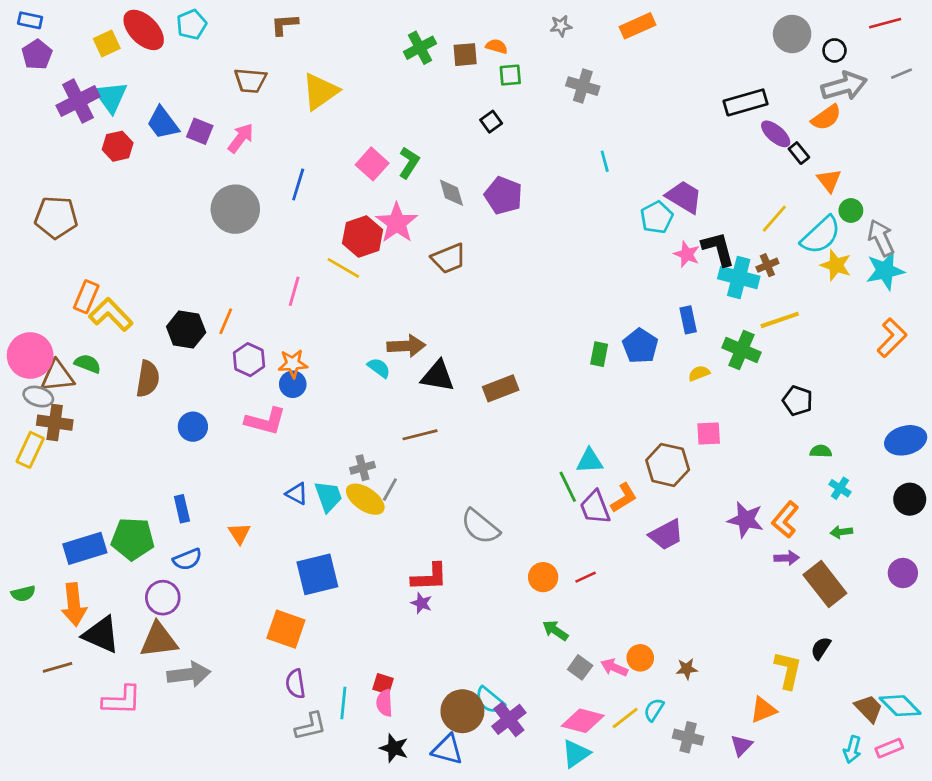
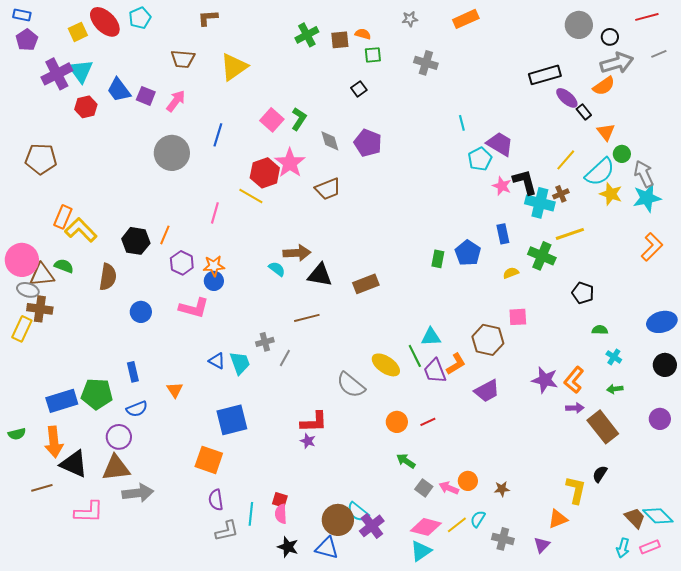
cyan line: (605, 161) -> (462, 123), moved
yellow ellipse: (365, 499) -> (386, 365), moved

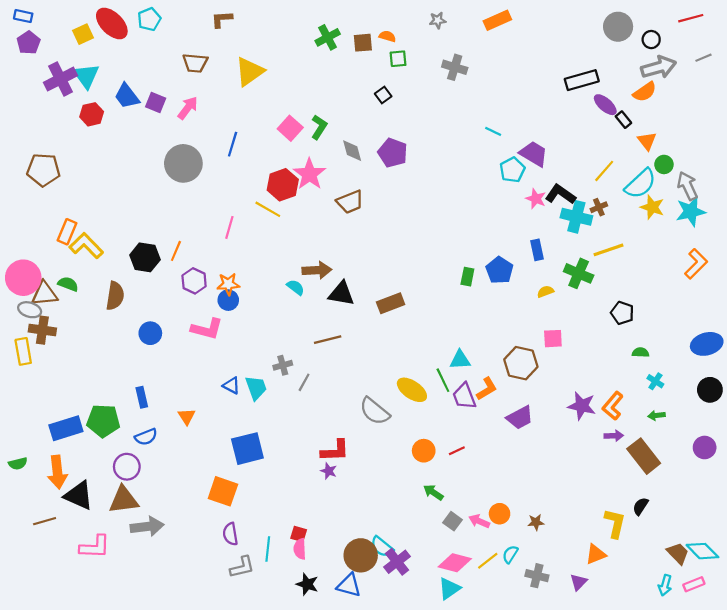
cyan line: (462, 123) -> (493, 131), turned -49
black L-shape: (525, 182) -> (560, 194), turned -40
yellow rectangle: (22, 329) -> (23, 351), turned -35

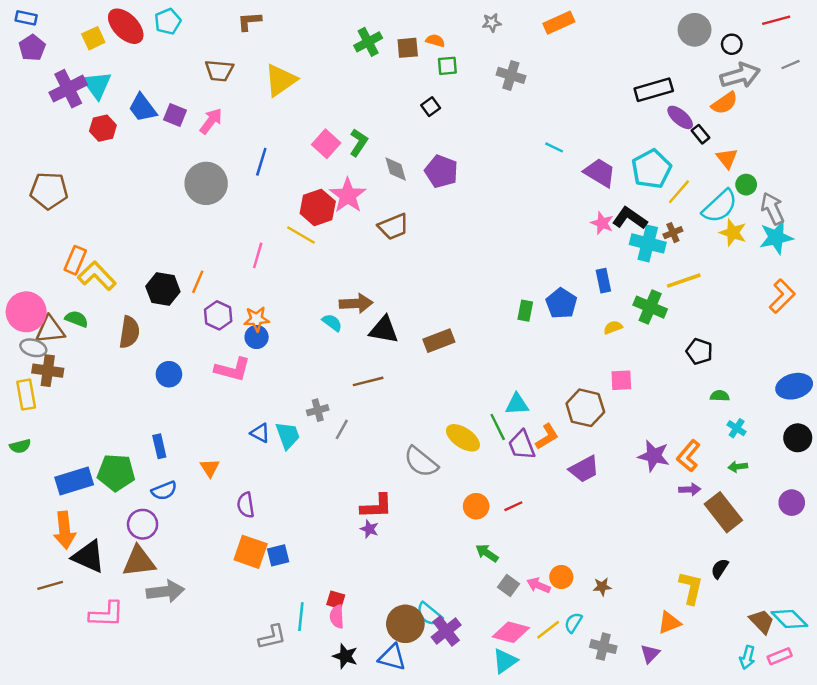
cyan pentagon: (512, 170) -> (651, 169), moved, size x1.4
blue square: (247, 449) -> (278, 555), moved, size x0.6
green semicircle: (18, 464) -> (20, 446), moved
purple semicircle: (230, 534) -> (246, 505), moved

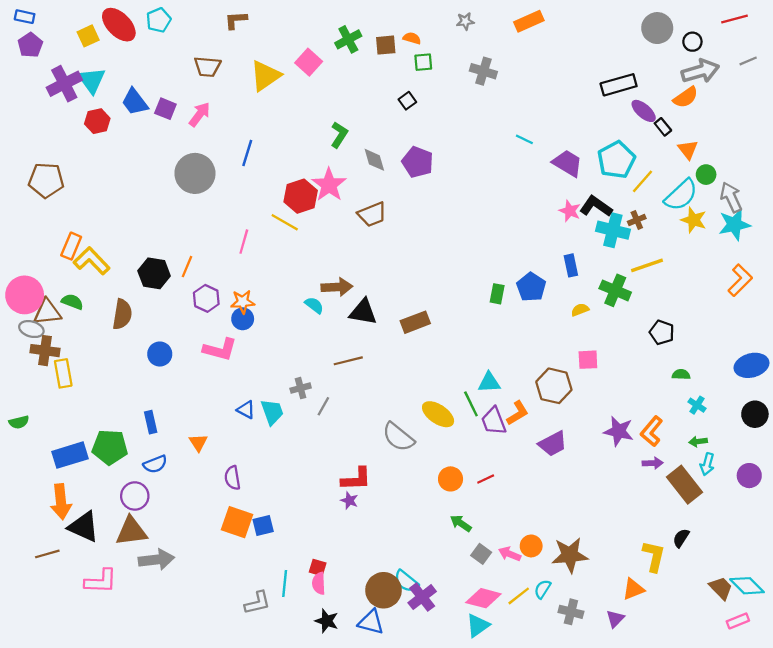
pink square: (326, 144) -> (309, 62), moved
yellow rectangle: (26, 395) -> (63, 373), moved
brown star: (602, 587) -> (570, 555), size x2.0
cyan arrow: (747, 657) -> (707, 464), moved

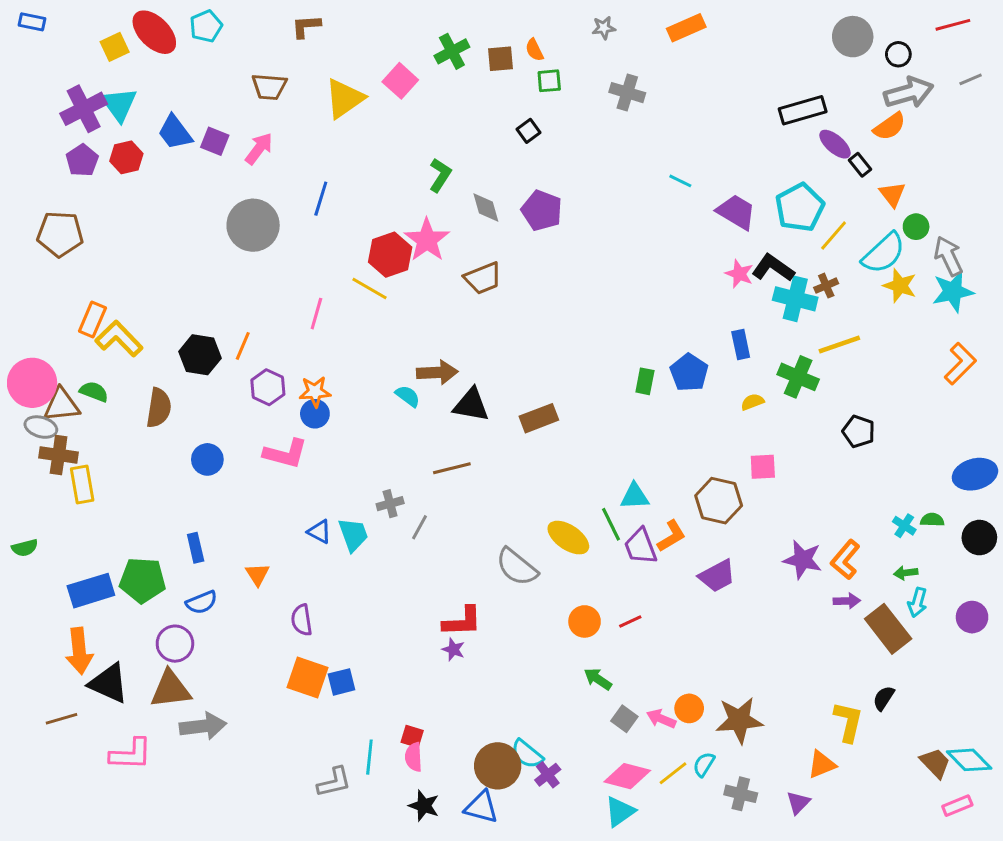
orange semicircle: (412, 38) -> (534, 50), turned -132
purple pentagon: (30, 45) -> (82, 160), moved
green semicircle: (681, 374) -> (932, 520), moved
purple cross: (422, 597) -> (548, 775), size x0.7

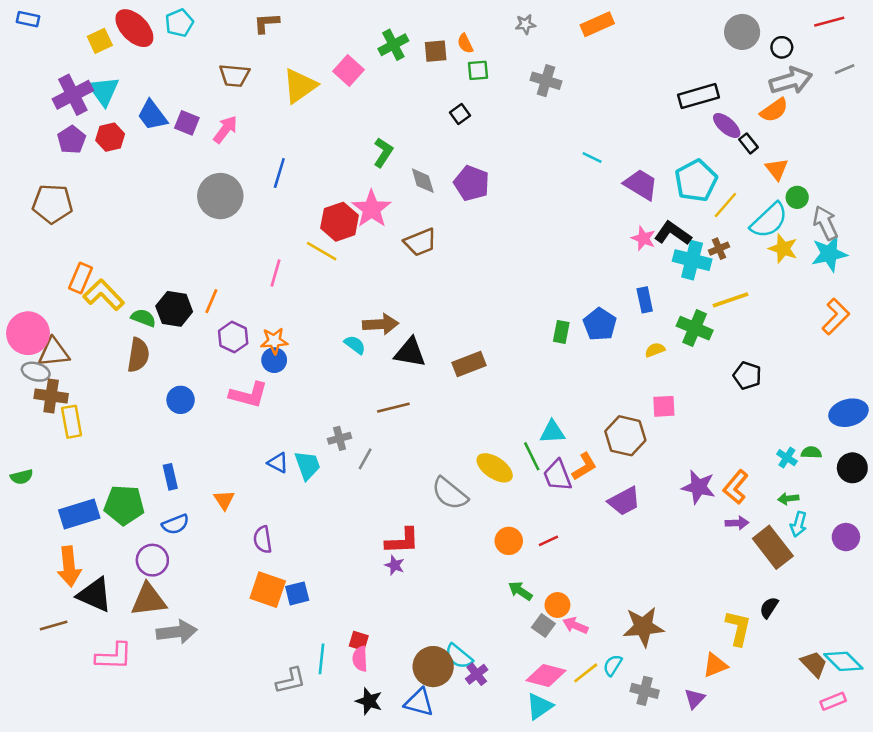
green semicircle: (94, 392) -> (143, 318), moved
orange circle: (689, 708) -> (557, 605), moved

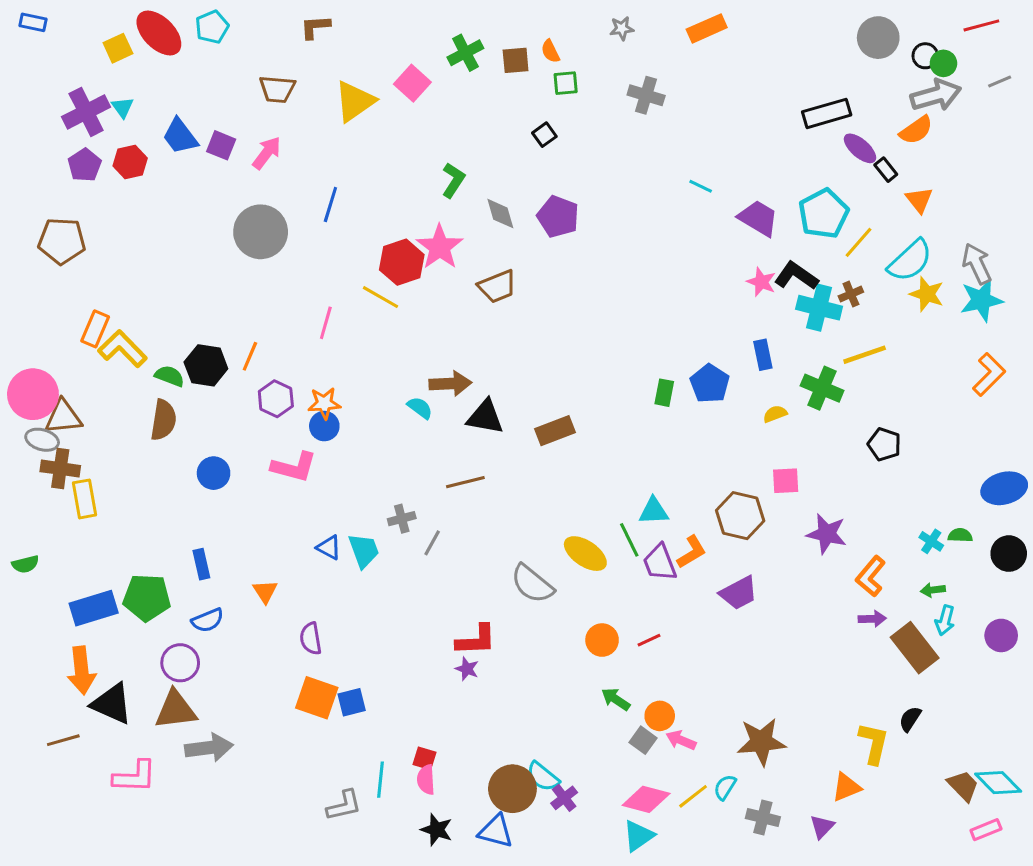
cyan triangle: (104, 91) -> (122, 107), size x0.6
green circle: (797, 197) -> (943, 63), moved
purple star: (698, 487) -> (827, 534), moved

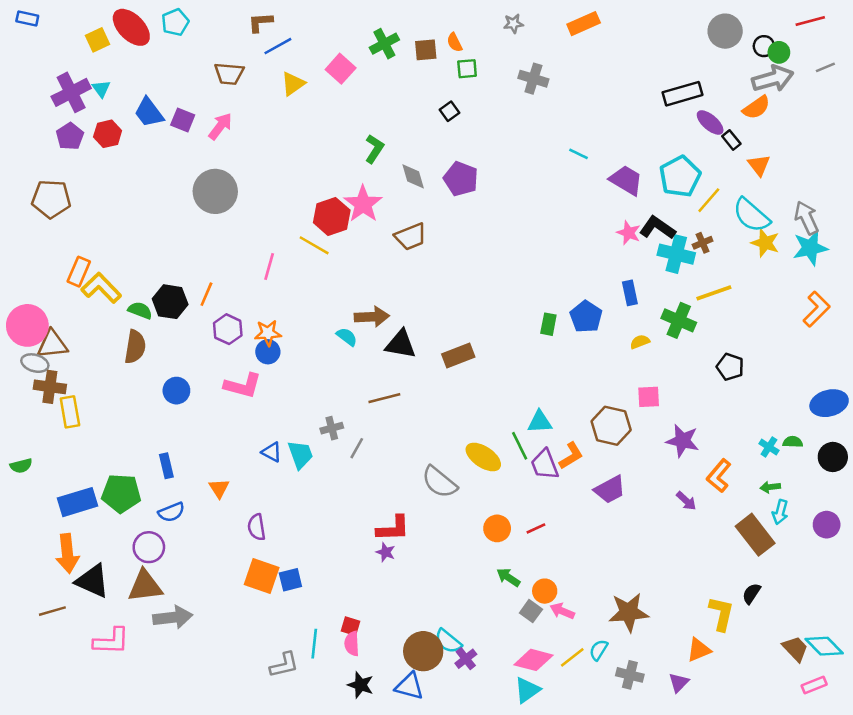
yellow triangle: (355, 101) -> (293, 84), size x0.7
blue line: (330, 204) -> (278, 46), moved, turned 44
cyan semicircle: (910, 261) -> (751, 215), turned 84
purple arrow: (872, 619) -> (686, 501), moved, turned 45

